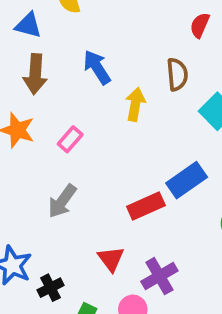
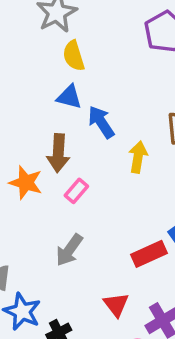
blue triangle: (28, 25) -> (69, 97), moved
brown arrow: (35, 74) -> (58, 153), moved

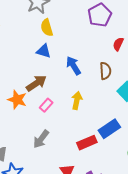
blue arrow: (101, 122) -> (74, 66), moved
brown arrow: (58, 153) -> (36, 83), turned -130
yellow arrow: (138, 157) -> (77, 100), moved

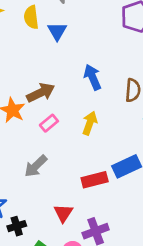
yellow semicircle: (47, 28) -> (31, 17), moved
blue triangle: (44, 51) -> (57, 31), moved, turned 35

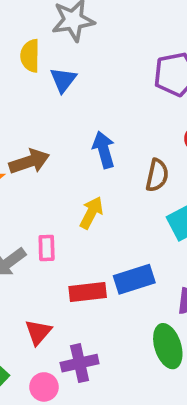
pink rectangle: (49, 123) -> (47, 248), moved, turned -60

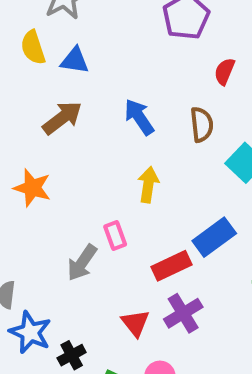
blue triangle: (63, 80) -> (75, 60), turned -40
brown arrow: (29, 162) -> (62, 118), moved
purple cross: (80, 363) -> (183, 313), moved

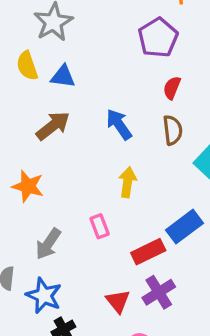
red semicircle: (225, 71) -> (172, 88), moved
gray arrow: (82, 263) -> (48, 244), moved
blue star: (30, 332) -> (44, 296), moved

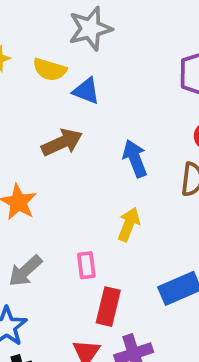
yellow semicircle: (27, 66) -> (50, 70), turned -68
red rectangle: (148, 252) -> (108, 307), moved, turned -64

